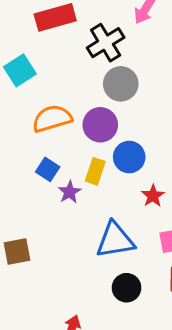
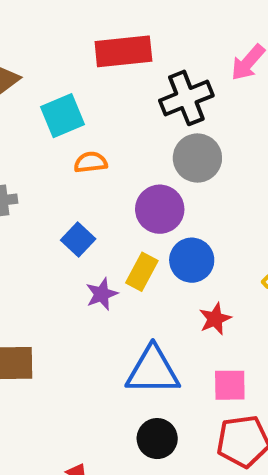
orange semicircle: (52, 119) -> (91, 162), moved, size x0.6
blue square: (48, 169) -> (78, 239), moved

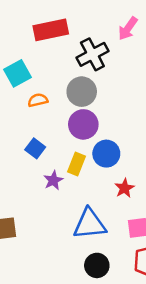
gray circle: (197, 158) -> (82, 92), moved

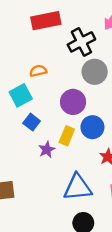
cyan square: (18, 73) -> (21, 95), moved
gray circle: (82, 92) -> (95, 72), moved
orange semicircle: (38, 100) -> (38, 71), moved

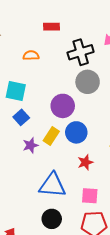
red rectangle: (46, 21) -> (51, 27), size x0.6
orange semicircle: (38, 71) -> (31, 55), moved
cyan square: (21, 95) -> (16, 91), turned 30

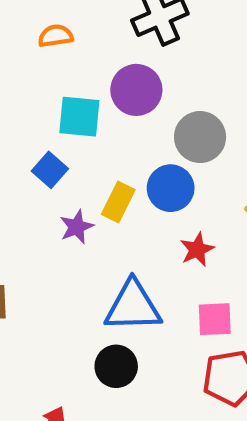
gray circle: (88, 82) -> (200, 137), moved
cyan square: (16, 91) -> (79, 117), moved
purple circle: (63, 106) -> (136, 90), moved
black circle: (52, 219) -> (116, 366), moved

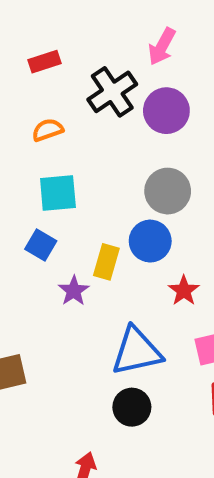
orange semicircle: (56, 36) -> (48, 130), moved
purple circle: (136, 90) -> (166, 111), moved

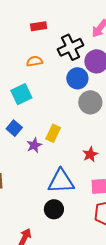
cyan square: (58, 193) -> (21, 94), moved, turned -30
blue circle: (150, 241) -> (77, 78), moved
blue square: (41, 245) -> (14, 128), moved

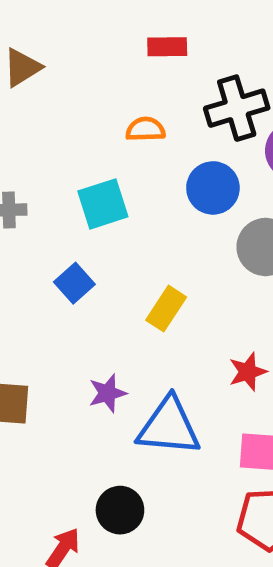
blue circle: (77, 78) -> (213, 188), moved
purple star: (34, 145) -> (107, 393), moved
black circle: (54, 209) -> (120, 510), moved

